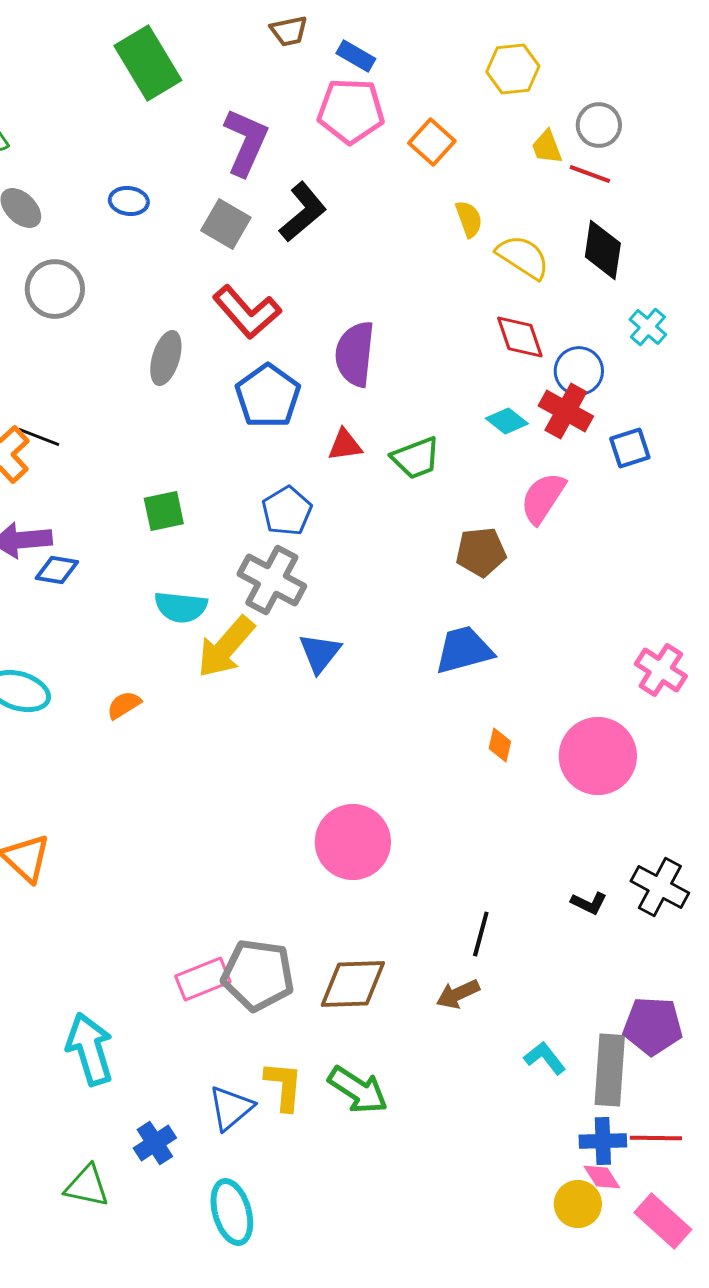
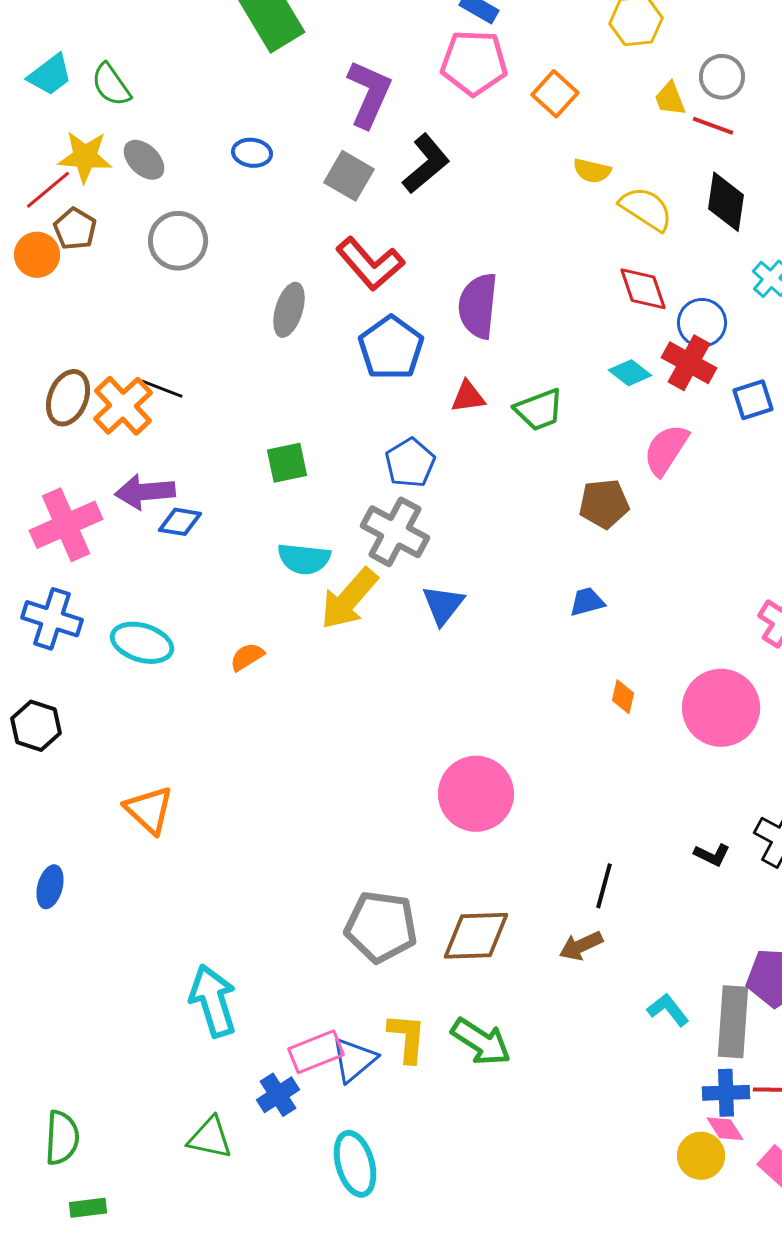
yellow semicircle: (469, 219) -> (592, 171), turned 123
blue trapezoid: (464, 650) -> (587, 602), size x0.6
pink rectangle: (203, 979) -> (316, 1052), moved

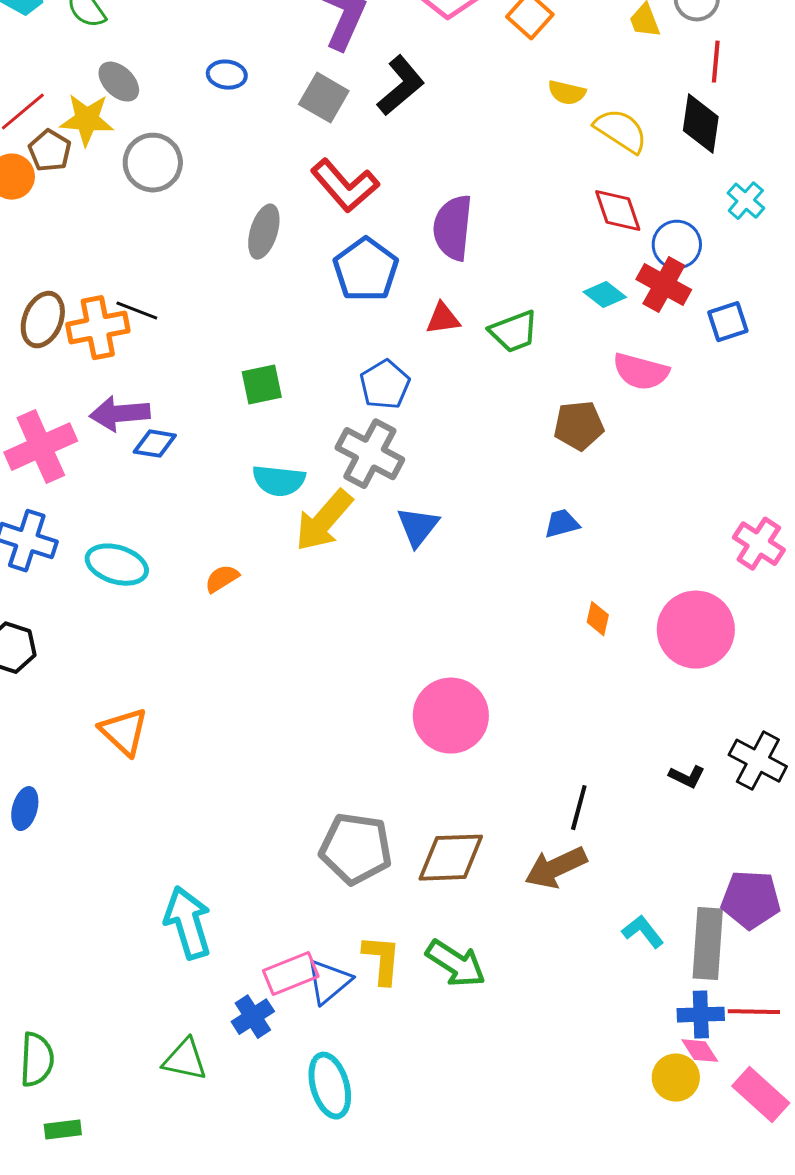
red line: (713, 126) -> (716, 62), moved, turned 75
yellow star: (85, 157) -> (87, 120), moved
orange cross: (123, 406) -> (98, 328), turned 32
pink semicircle: (666, 450) -> (641, 372), turned -108
brown arrow: (581, 946) -> (556, 868), size x1.4

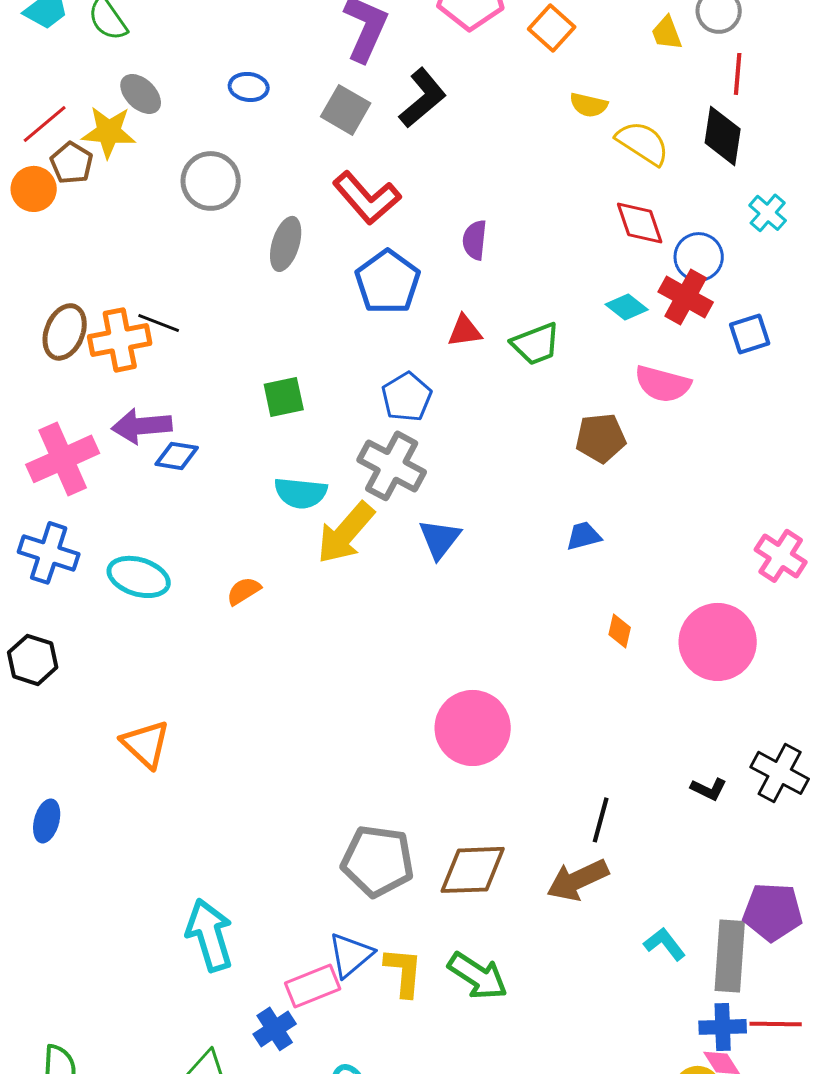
gray circle: (153, 163) -> (211, 181), moved
purple semicircle: (453, 228) -> (475, 240), size x0.6
blue triangle: (329, 982) -> (351, 955), moved

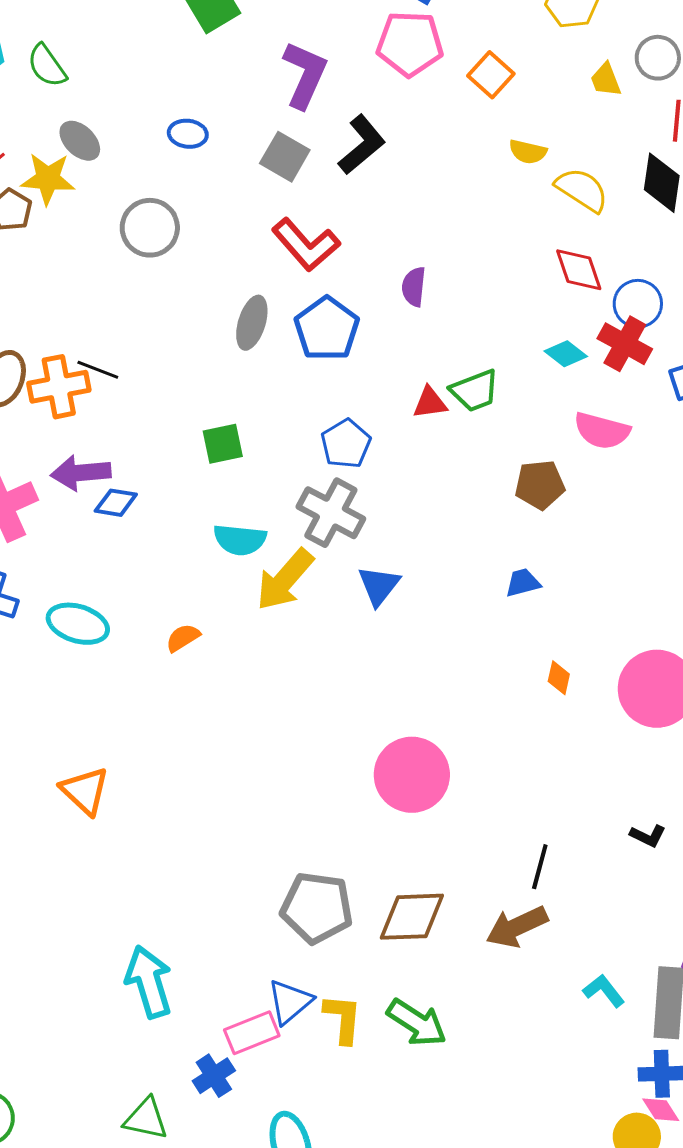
gray ellipse: (286, 244) -> (252, 323), moved
red triangle: (465, 331) -> (430, 403), moved

